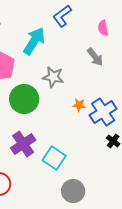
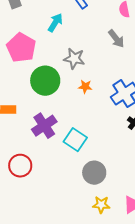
cyan arrow: (34, 41) -> (55, 23), size x0.7
orange star: (79, 105) -> (85, 87), moved

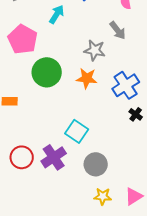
gray star: (74, 59) -> (95, 50), moved
orange star: (85, 87) -> (87, 78), size x1.5
purple cross: (44, 126) -> (54, 157), moved

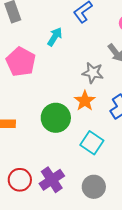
green circle: (47, 72) -> (56, 118), moved
orange star: (87, 78) -> (85, 101), turned 30
cyan square: (77, 131) -> (92, 143), moved

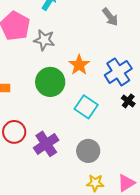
gray star: (93, 73) -> (44, 40), moved
red circle: (20, 180) -> (14, 132), moved

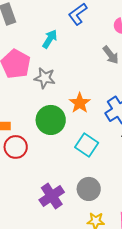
red circle: (14, 132) -> (16, 147), moved
purple cross: (46, 144) -> (52, 196), moved

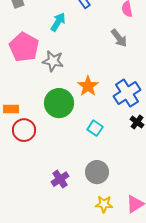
cyan square: (87, 145) -> (95, 128), size x0.7
purple cross: (52, 196) -> (60, 179), size x0.7

